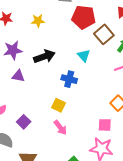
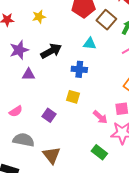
cyan triangle: (84, 55) -> (90, 44), turned -32
purple square: (24, 122) -> (49, 115), moved
pink arrow: (60, 127) -> (100, 117), moved

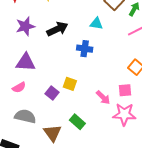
purple triangle: (29, 74) -> (26, 62), moved, size x1.5
yellow square: (73, 97) -> (70, 84), moved
green rectangle: (99, 152) -> (77, 122), moved

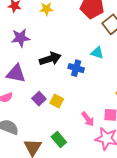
cyan triangle: (96, 24) -> (97, 53), moved
black arrow: (57, 29) -> (50, 59), moved
purple square: (52, 93) -> (39, 99), moved

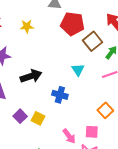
cyan triangle: (97, 53) -> (78, 70), turned 40
blue cross: (76, 68) -> (60, 95), moved

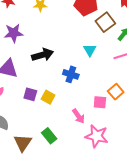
purple square: (20, 116) -> (30, 94), turned -32
pink square: (92, 132) -> (100, 102), moved

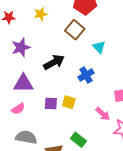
brown square: (105, 22) -> (75, 30), moved
blue cross: (71, 74) -> (86, 75), turned -35

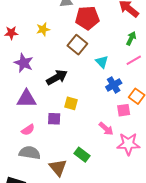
purple star: (21, 47) -> (24, 63), turned -30
blue cross: (86, 75) -> (114, 85), moved
yellow square: (69, 102) -> (71, 103), moved
pink semicircle: (18, 109) -> (28, 130), moved

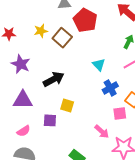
red pentagon: (87, 18) -> (85, 20), turned 30
brown square: (77, 45) -> (62, 38), moved

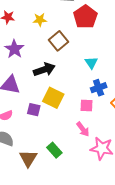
brown square: (62, 38) -> (59, 41), moved
yellow square: (67, 105) -> (53, 98), size x1.5
pink square: (120, 113) -> (87, 105), moved

